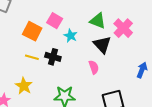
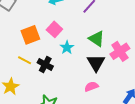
orange square: (32, 31) -> (30, 35), turned 30
pink semicircle: (94, 67) -> (91, 87), moved, turned -104

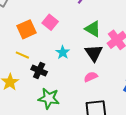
cyan star: (67, 47) -> (63, 52), moved
black cross: (45, 64) -> (39, 71), moved

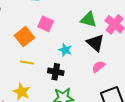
black cross: (39, 71) -> (56, 72), moved

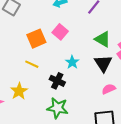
pink semicircle: (98, 67) -> (109, 89), moved

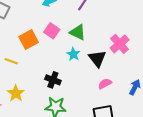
green triangle: (103, 39) -> (78, 32), moved
cyan star: (72, 62) -> (73, 54), moved
yellow line: (32, 64) -> (11, 61), moved

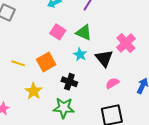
orange square: (29, 39) -> (46, 62), moved
black cross: (53, 80) -> (69, 82), moved
yellow star: (16, 93) -> (33, 91), moved

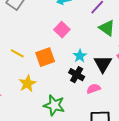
green triangle: (84, 33) -> (107, 28), moved
black cross: (69, 82) -> (77, 75), moved
pink semicircle: (112, 83) -> (94, 89), moved

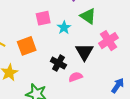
pink square: (62, 30) -> (43, 18), turned 35
cyan star: (80, 56) -> (64, 28), moved

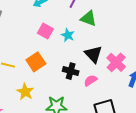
pink square: (43, 18) -> (45, 31), turned -35
pink cross: (109, 41) -> (116, 62), moved

